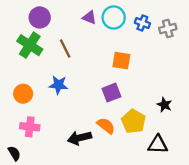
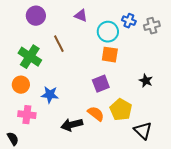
cyan circle: (114, 17) -> (108, 32), moved
green cross: (30, 45) -> (30, 57), moved
blue star: (58, 85) -> (50, 95), moved
black star: (164, 105) -> (146, 81), moved
black triangle: (158, 144) -> (143, 131), turned 42

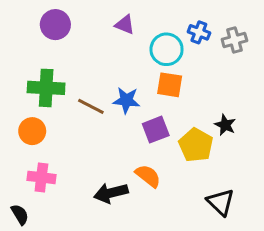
brown line: (59, 44) -> (91, 106), moved, turned -36
green cross: (30, 57) -> (46, 88), turned -30
blue star: (50, 95) -> (126, 100), moved
yellow pentagon: (121, 110) -> (196, 145), moved

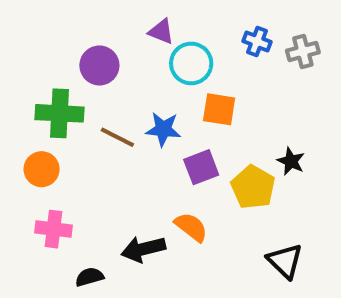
purple circle: (55, 25) -> (99, 65), moved
cyan circle: (167, 49) -> (191, 63), moved
black semicircle: (20, 215) -> (89, 277), moved, turned -75

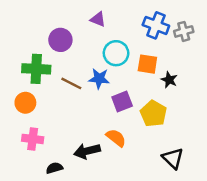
blue cross: (257, 42) -> (156, 25), size x1.5
cyan circle: (191, 63) -> (116, 53), moved
orange square: (219, 109) -> (147, 64), moved
black star: (291, 161) -> (169, 80), moved

